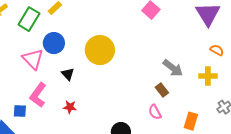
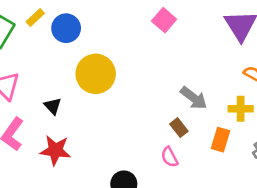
blue circle: (54, 43) -> (66, 28), moved
red star: (70, 107) -> (55, 150), size x1.6
orange rectangle: (191, 121) -> (220, 140), moved

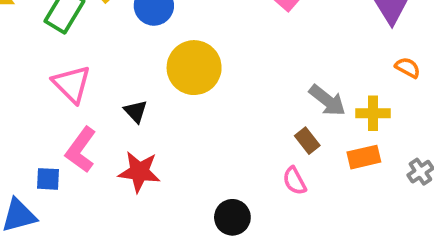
yellow cross: (241, 109) -> (373, 113), moved
orange rectangle: (220, 140) -> (364, 157), turned 60

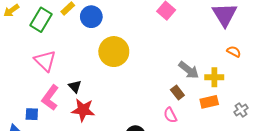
black triangle: (136, 111) -> (75, 86), moved

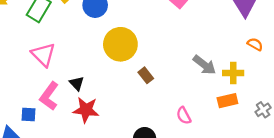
brown rectangle: (177, 93) -> (146, 75), moved

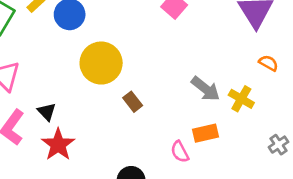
yellow cross: (233, 73) -> (241, 99), turned 30
orange rectangle: (227, 101) -> (206, 133), moved
red star: (86, 110) -> (58, 145), turned 30

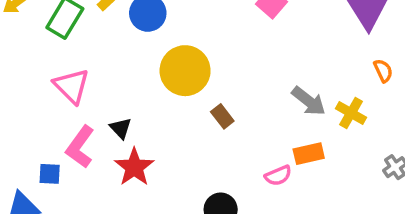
orange semicircle: (268, 63) -> (383, 71), turned 36
pink semicircle: (180, 152) -> (278, 176), turned -85

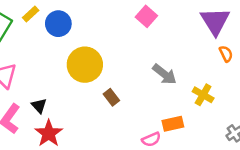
orange semicircle: (383, 71) -> (226, 54), moved
gray arrow: (309, 101) -> (164, 74), moved

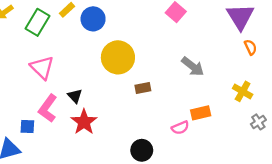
yellow cross: (203, 95) -> (243, 91), moved
brown rectangle: (111, 97) -> (143, 88), turned -63

